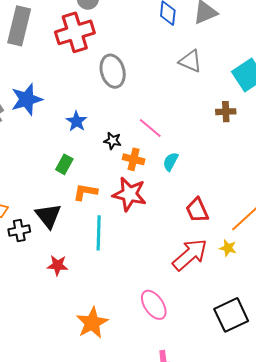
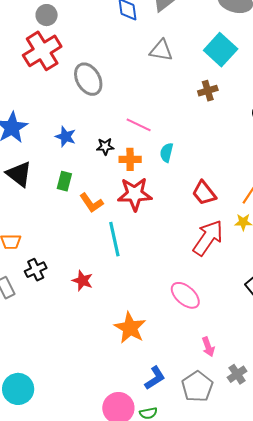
orange L-shape: (85, 192) -> (91, 203), turned -120
black triangle: (48, 216) -> (19, 174), moved
black cross: (19, 231) -> (36, 270), moved
red star: (58, 265) -> (82, 281), turned 30

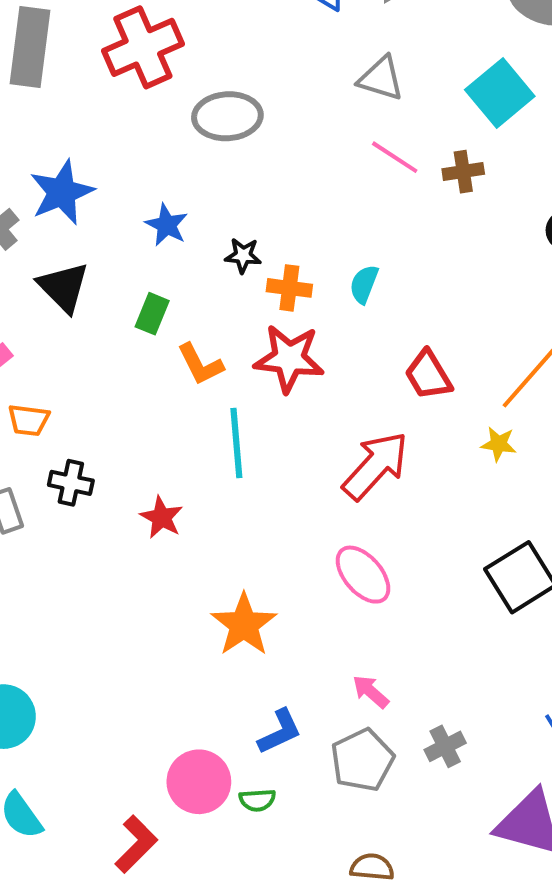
gray ellipse: (88, 79) -> (227, 116), turned -72
pink line: (139, 125) -> (395, 157), moved
red arrow: (208, 238) -> (375, 466), moved
black cross: (36, 270) -> (71, 483), turned 30
pink arrow: (208, 347) -> (371, 692), moved, turned 144

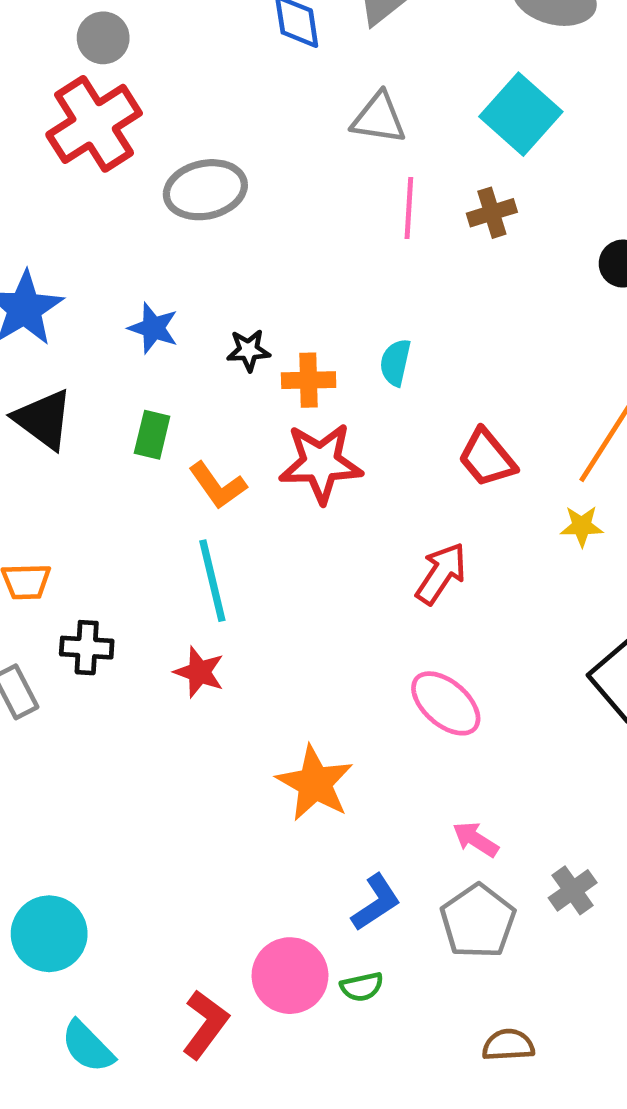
pink line: (395, 157) -> (409, 208), turned 69
cyan line: (236, 443) -> (212, 581), moved
red arrow: (375, 466) -> (441, 573), size x0.7
red L-shape: (136, 844) -> (205, 1024), moved

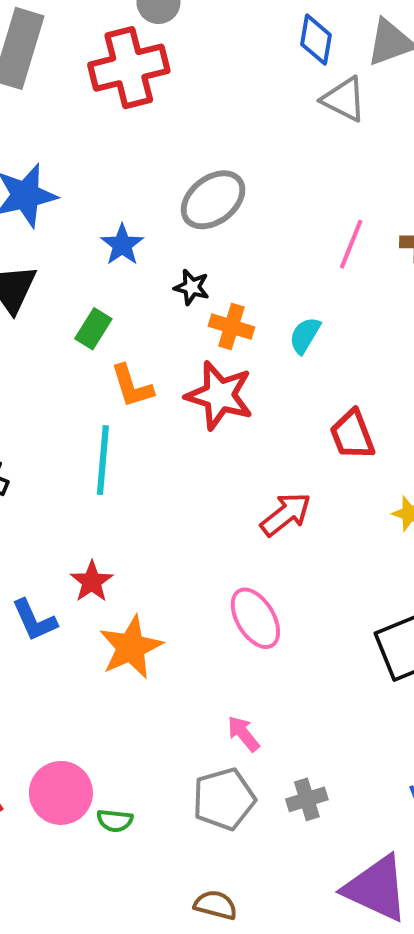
gray triangle: (379, 118) -> (344, 99), moved
gray ellipse: (205, 190) -> (213, 200), moved, turned -44
pink line: (409, 208) -> (351, 244), moved
red star: (199, 672) -> (92, 582), moved
blue L-shape: (376, 902) -> (34, 620), moved, turned 81

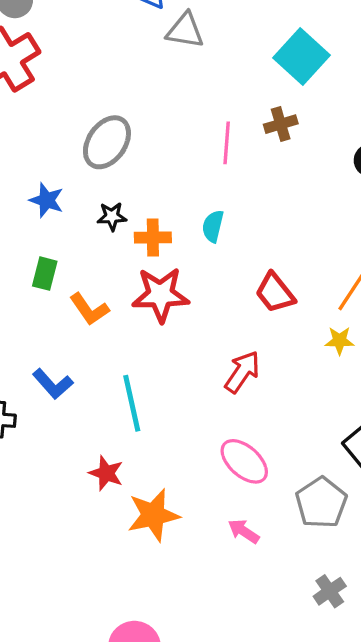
cyan line: (103, 460) -> (132, 403), moved
blue L-shape: (34, 620) -> (53, 384), moved
orange star: (131, 647) -> (153, 515), turned 30
pink arrow: (243, 734) -> (244, 531), moved
gray pentagon: (224, 799) -> (321, 503), moved

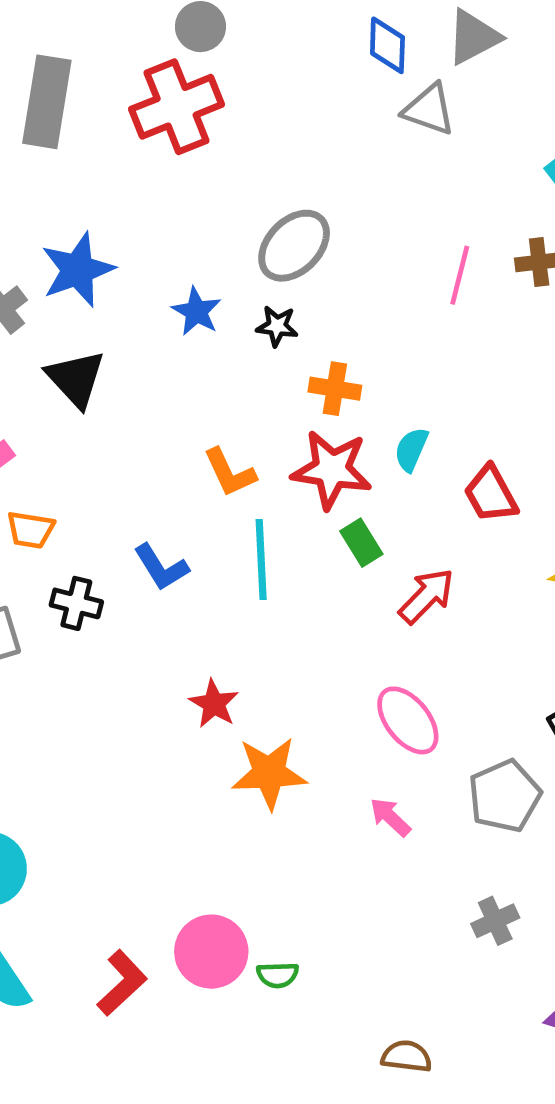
black star: (112, 216) -> (277, 326), moved
cyan semicircle: (213, 226) -> (411, 449), moved
green rectangle: (45, 274) -> (361, 543), moved, turned -56
cyan line: (132, 403) -> (261, 560), moved

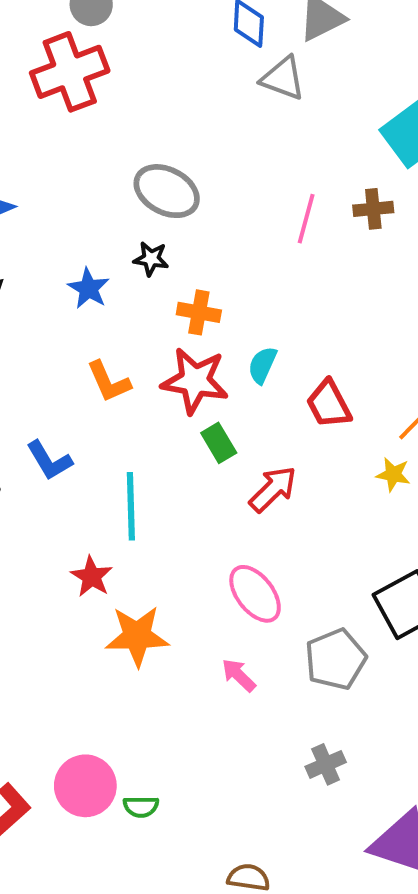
gray ellipse: (294, 246) -> (167, 191), turned 72
blue star: (196, 311) -> (89, 288), moved
cyan line: (261, 560) -> (131, 506), moved

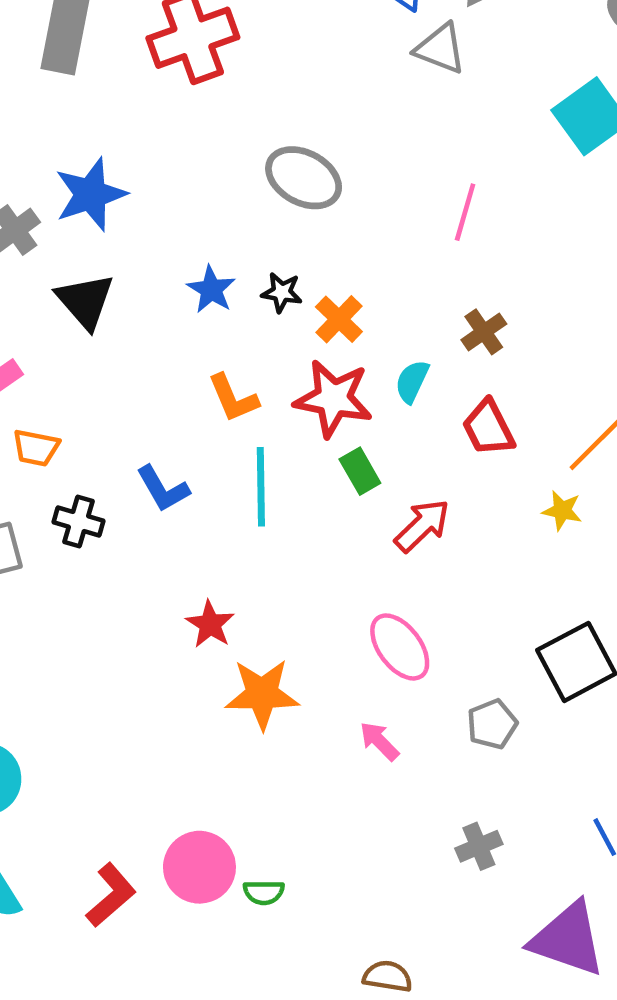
brown cross: (373, 209) -> (484, 332), moved, turned -30
black star: (151, 259) -> (282, 292), moved
orange cross: (199, 312) -> (339, 319), turned 33
cyan line: (131, 506) -> (261, 487), moved
gray pentagon: (336, 659) -> (492, 724), size x0.7

